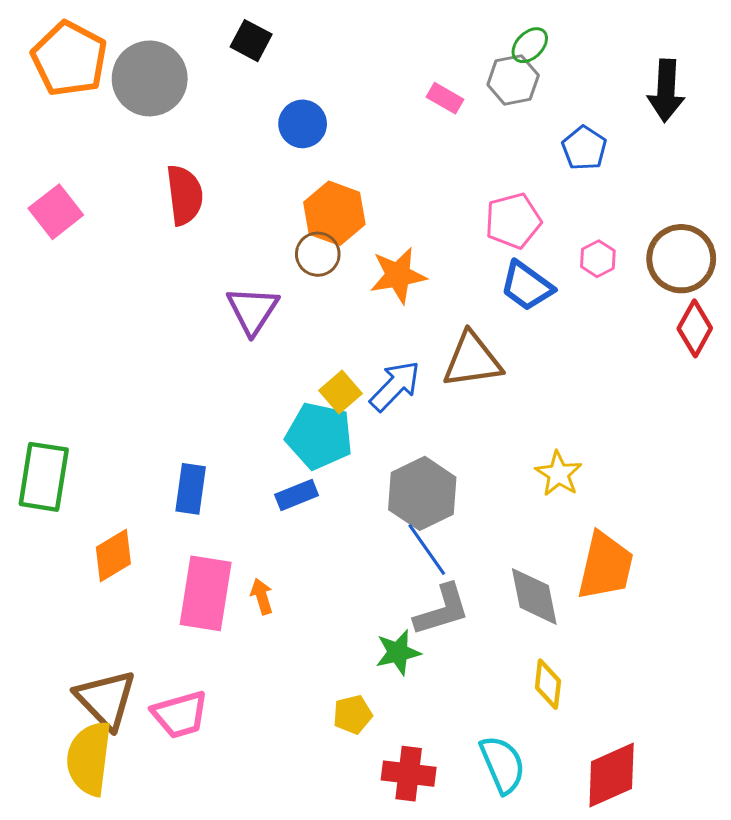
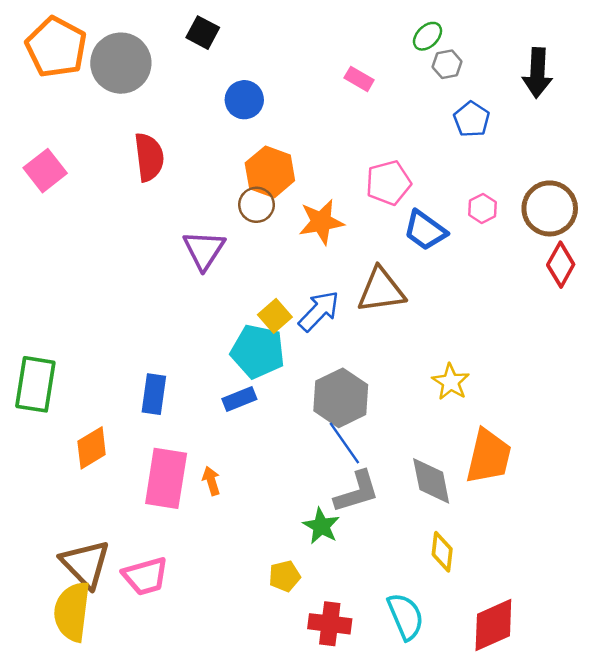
gray hexagon: (513, 80) -> (447, 64), moved, size x0.7
pink pentagon: (513, 221) -> (388, 183), moved
green star: (398, 652) -> (321, 526), turned -30

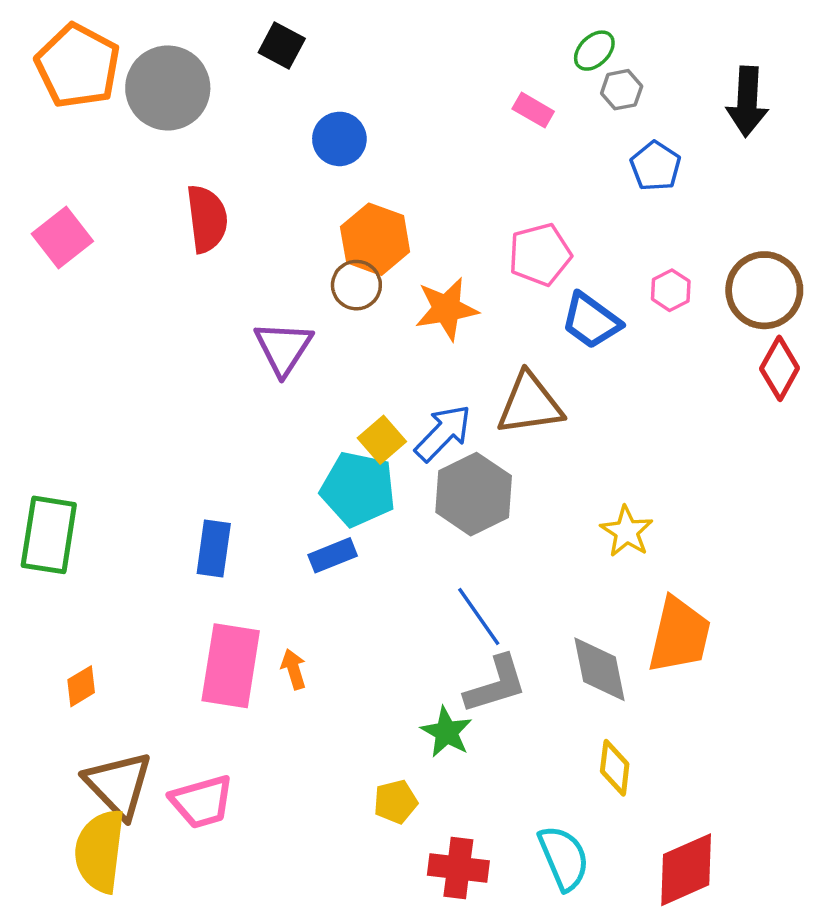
pink rectangle: (359, 79) -> (533, 110), moved
gray hexagon: (341, 398) -> (474, 494), moved
orange diamond: (92, 448) -> (81, 686), moved, size x0.7

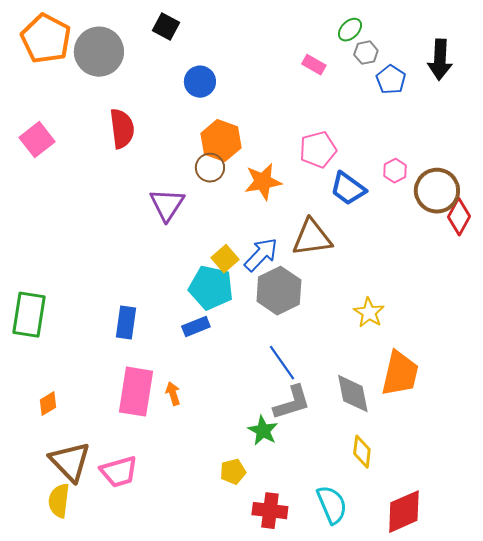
blue pentagon: (656, 166) -> (391, 80), moved
brown circle: (764, 290) -> (437, 191), moved
yellow semicircle: (100, 851) -> (59, 501), size x0.7

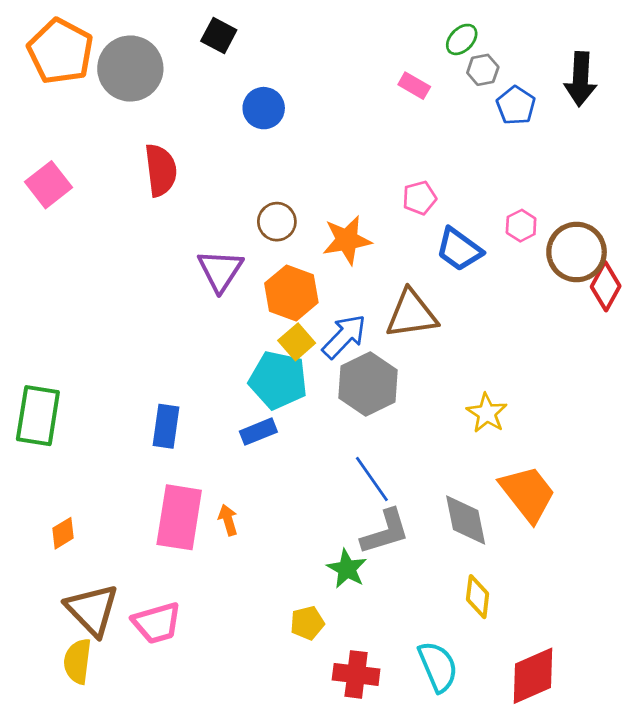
orange hexagon: (221, 141) -> (291, 293), moved
pink pentagon: (318, 150) -> (419, 198), size x0.7
orange trapezoid: (400, 374) -> (528, 494), turned -51

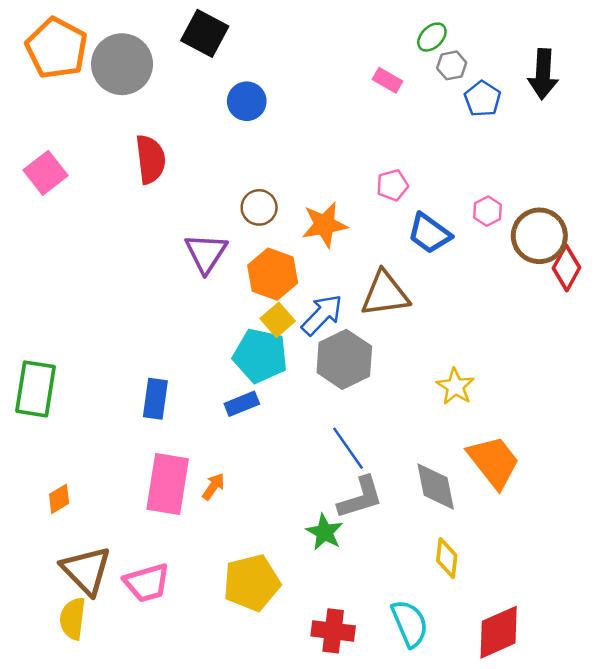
black square: (219, 36) -> (205, 33), size x1.4
orange arrow: (228, 520) -> (213, 486), turned 52
yellow pentagon: (307, 623) -> (252, 583), moved, size x1.8

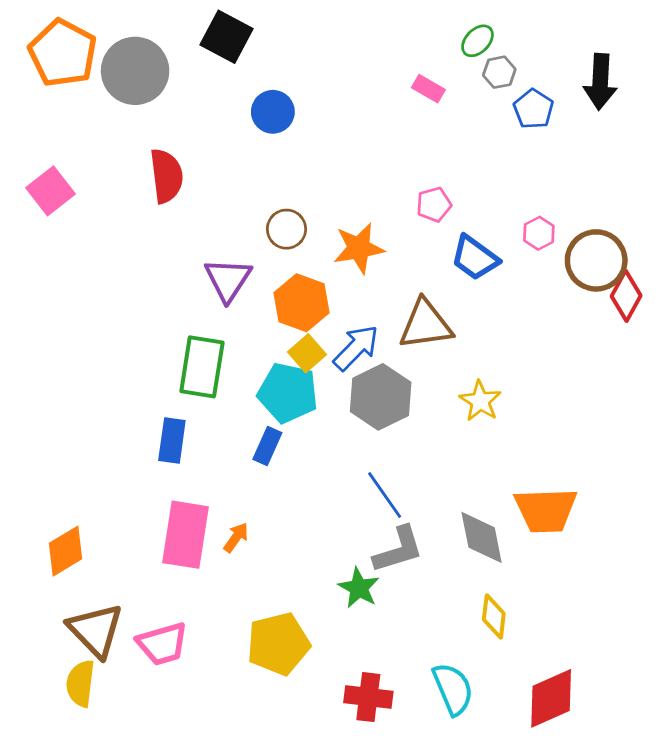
yellow star: (455, 386) -> (480, 401), moved
green rectangle: (36, 389) -> (202, 367), moved
blue rectangle: (242, 404) -> (267, 446), turned -44
orange trapezoid: (494, 462) -> (546, 510), turned 126
orange diamond: (59, 499) -> (65, 551), size x1.5

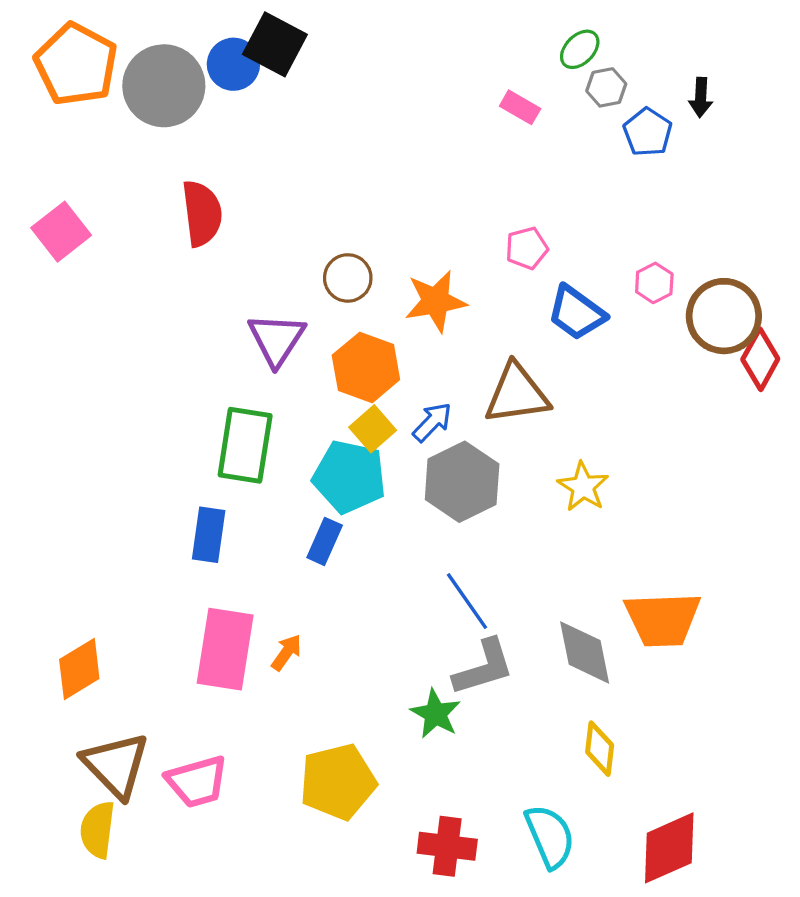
black arrow: (600, 82) -> (701, 97), moved, size x0.6
blue circle: (273, 112) -> (233, 64), moved
blue arrow: (356, 348) -> (432, 422), size x0.7

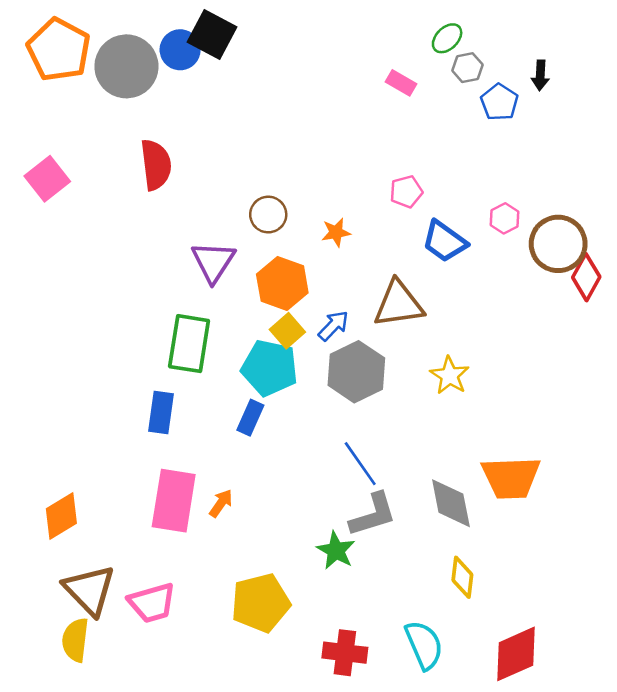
orange star: (436, 301) -> (336, 232), size x0.6

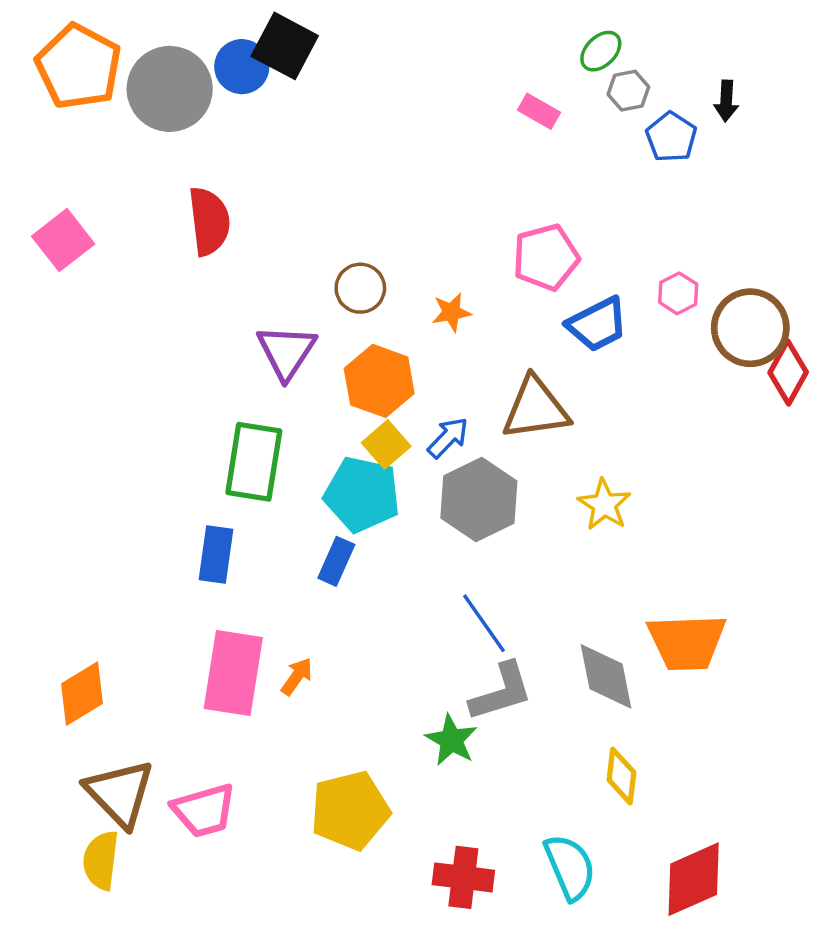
pink pentagon: (406, 192) -> (546, 257), size x1.5
blue trapezoid: (444, 241) -> (597, 324), turned -63

